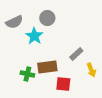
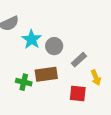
gray circle: (47, 18) -> (54, 46), moved
red square: (63, 84) -> (78, 93), moved

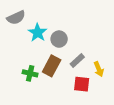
gray rectangle: (79, 60) -> (77, 60), moved
brown rectangle: (46, 74) -> (52, 66), turned -54

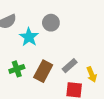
gray circle: (59, 39) -> (51, 23), moved
green cross: (30, 73) -> (17, 69), moved, turned -32

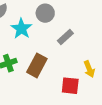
gray rectangle: (70, 66) -> (65, 37), moved

